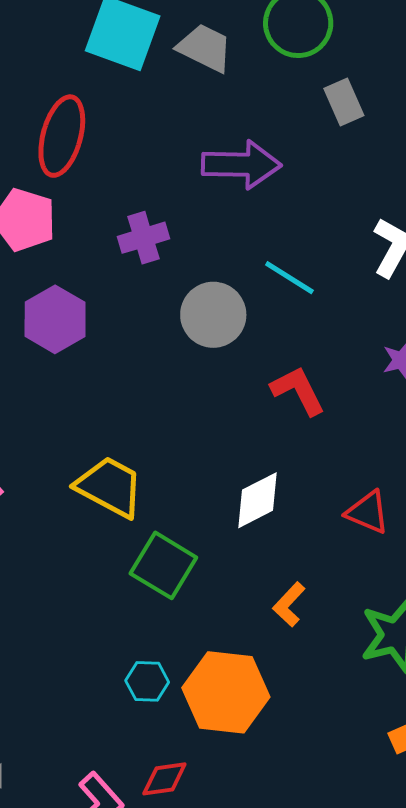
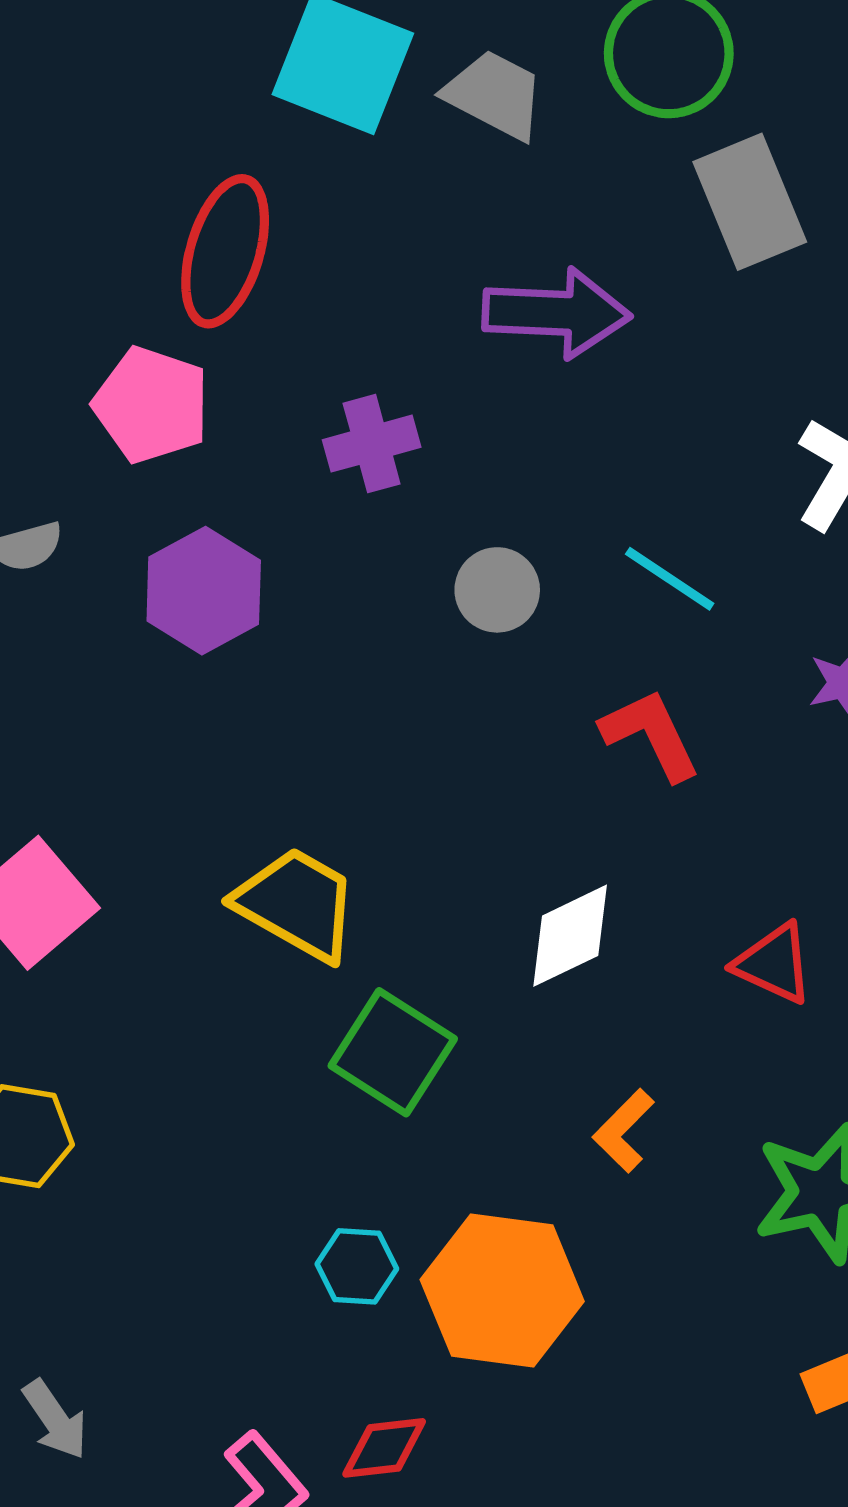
gray rectangle: (344, 102) -> (750, 202), size x1.5
cyan line: (289, 278) -> (670, 579), moved
gray circle: (213, 315) -> (497, 590), size x0.7

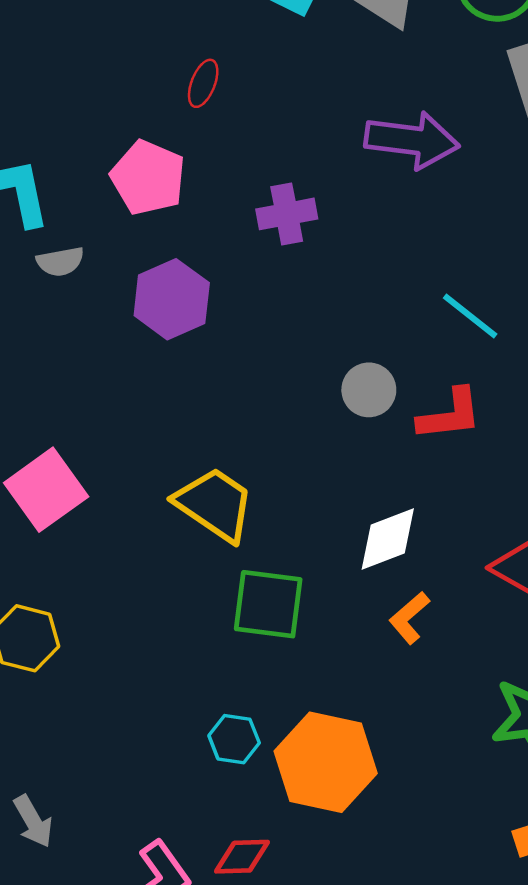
red ellipse: (225, 251) -> (203, 83), size x0.5
gray circle: (497, 590) -> (369, 390), moved
red L-shape: (651, 735) -> (450, 415), turned 104
green square: (393, 1052) -> (268, 604), turned -30
orange L-shape: (624, 1131) -> (409, 618), moved

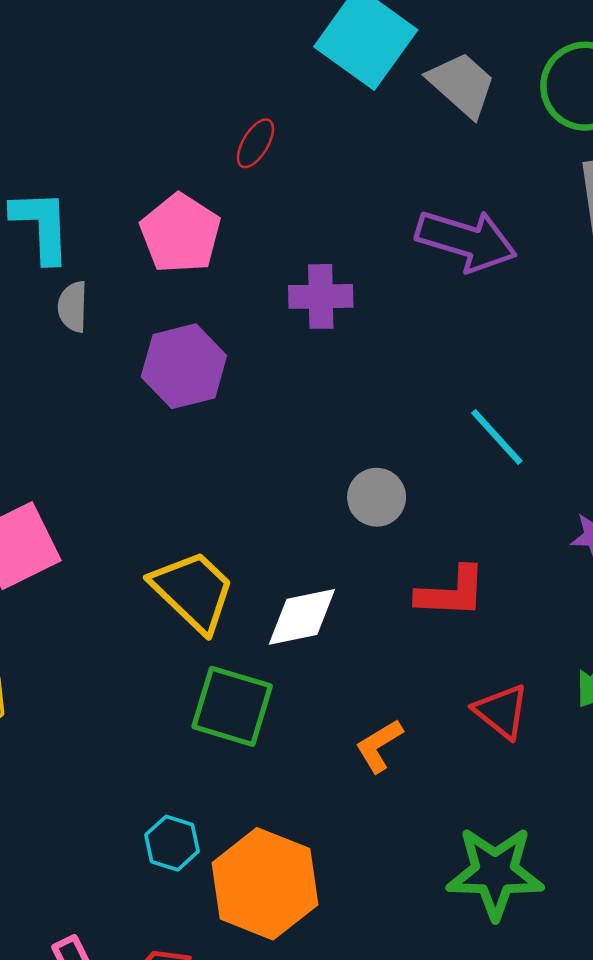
gray semicircle: (60, 262) -> (73, 307), turned 93
red L-shape: (450, 415) -> (451, 592), moved
white diamond: (388, 539) -> (302, 617), moved

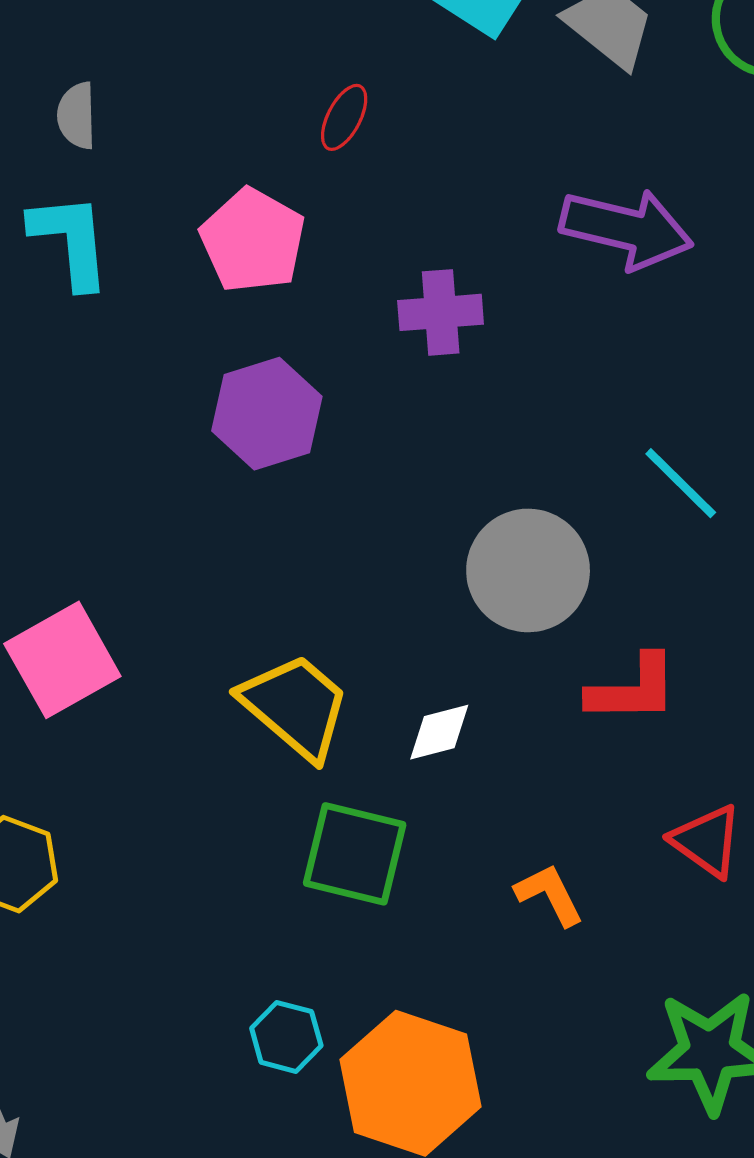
gray semicircle: (73, 307) -> (77, 116), moved
gray circle: (377, 497) -> (528, 570), size x1.6
white diamond: (302, 617) -> (439, 732), size x0.7
orange L-shape: (379, 746) -> (549, 895), turned 98

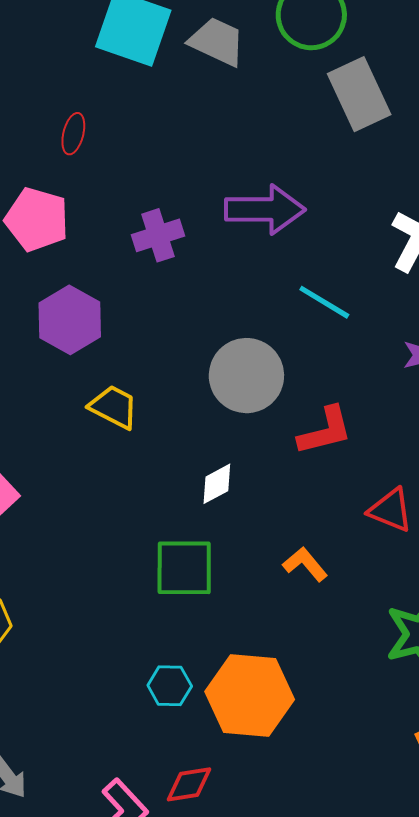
purple arrow: (626, 229) -> (265, 209), moved
yellow trapezoid: (295, 706) -> (114, 407), moved, size x0.7

